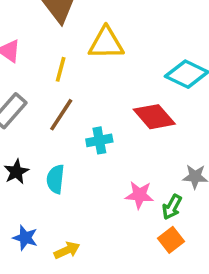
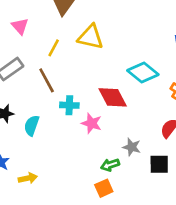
brown line: (61, 115) -> (47, 80), turned -75
pink star: (139, 195) -> (92, 123), moved
green arrow: (172, 207) -> (110, 165), turned 30

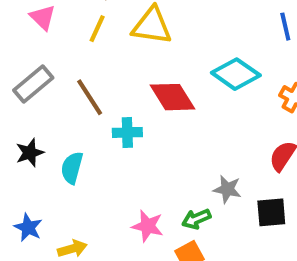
yellow line: (54, 48) -> (97, 29), moved
red diamond: (113, 97) -> (173, 97), moved
pink star: (92, 123) -> (148, 226), moved

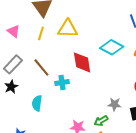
red diamond: (173, 97) -> (82, 62), turned 30
black star: (30, 153) -> (11, 87), moved

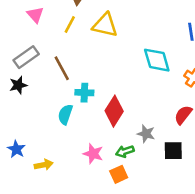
cyan diamond: (112, 47) -> (157, 60), turned 35
red diamond: (82, 62) -> (114, 111), moved, turned 30
cyan semicircle: (37, 103) -> (65, 114), moved

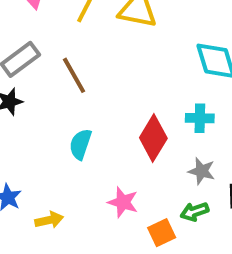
cyan cross: (84, 93) -> (200, 118), moved
green arrow: (125, 151) -> (195, 212), moved

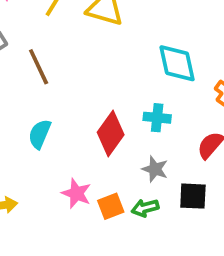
orange square: (162, 233) -> (111, 206), moved

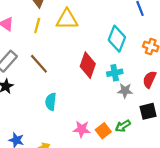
cyan diamond: (177, 63) -> (117, 39), turned 50
red diamond: (111, 133) -> (88, 65), moved
gray star: (155, 169) -> (125, 91), moved

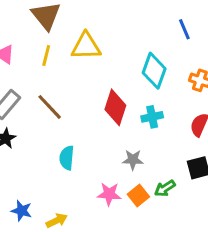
gray star: (125, 91) -> (133, 160), moved

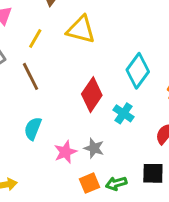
yellow line: (46, 55) -> (35, 39), moved
cyan cross: (152, 117) -> (124, 113), turned 30
pink star: (109, 194) -> (65, 152), moved, turned 30

